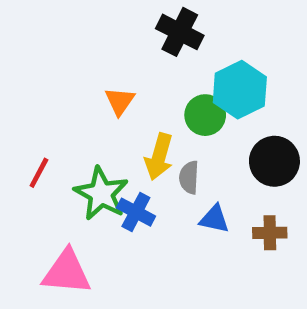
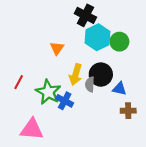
cyan hexagon: (240, 90) -> (98, 37), moved
green circle: (205, 115) -> (119, 42), moved
black circle: (274, 161) -> (101, 75), moved
blue triangle: (214, 219) -> (119, 89), moved

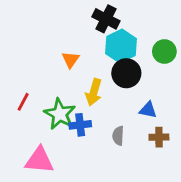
green circle: (119, 42) -> (164, 51), moved
black circle: (101, 75) -> (126, 73), moved
gray semicircle: (90, 84) -> (118, 136), moved
blue cross: (65, 101) -> (80, 125), turned -35

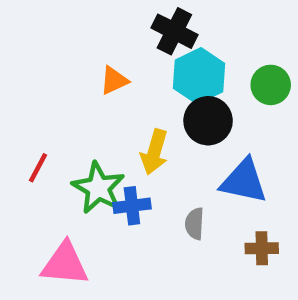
orange triangle: (71, 60) -> (114, 80), moved, turned 30
blue triangle: (148, 110) -> (244, 181), size x1.6
brown cross: (159, 137) -> (262, 248), moved

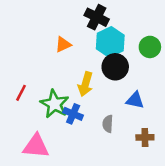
blue triangle: (244, 181) -> (135, 100), size x0.7
blue cross: (132, 206) -> (73, 114), turned 30

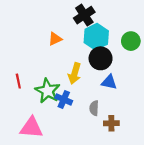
black cross: (97, 17) -> (84, 15), turned 30
red line: (21, 93) -> (18, 81), turned -40
blue triangle: (135, 100) -> (109, 82), moved
brown cross: (145, 137) -> (111, 123), moved

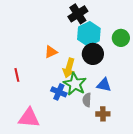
orange triangle: (55, 39) -> (51, 52), moved
blue triangle: (109, 82) -> (104, 85), moved
green star: (48, 91) -> (75, 84), moved

